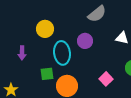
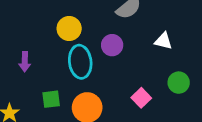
yellow circle: (45, 29) -> (69, 28), moved
green square: (47, 74) -> (51, 99), moved

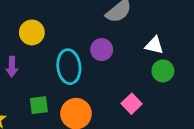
yellow circle: (69, 28) -> (32, 32), moved
green circle: (179, 83) -> (163, 71), moved

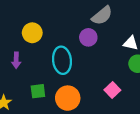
purple circle: (102, 50) -> (88, 37), moved

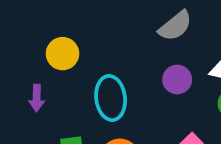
purple circle: (88, 37) -> (177, 80), moved

